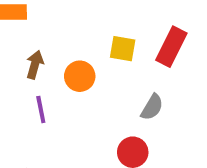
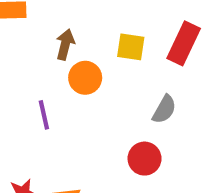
brown arrow: (35, 65) -> (65, 44), moved

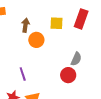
gray semicircle: (164, 109) -> (76, 59), moved
purple line: (44, 115) -> (23, 74), moved

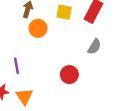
gray semicircle: (76, 59) -> (94, 47), moved

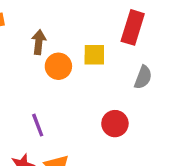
yellow square: (64, 12) -> (94, 55), moved

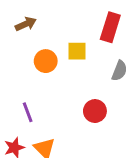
brown arrow: (39, 42) -> (26, 24), moved, turned 60

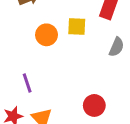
red circle: (95, 111) -> (94, 105), moved

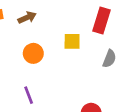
orange circle: (46, 35) -> (33, 53), moved

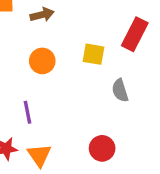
gray semicircle: (109, 59) -> (120, 90), moved, turned 132

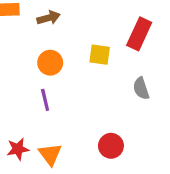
gray semicircle: (120, 90) -> (141, 88), moved
purple line: (28, 112) -> (45, 100), moved

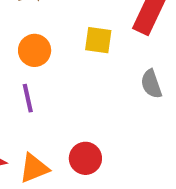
red circle: (111, 146) -> (85, 158), moved
orange triangle: (50, 154) -> (34, 168), turned 45

